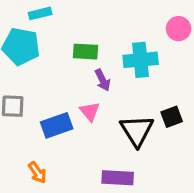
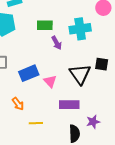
pink triangle: (90, 111) -> (50, 81), moved
black square: (172, 117) -> (102, 64), turned 32

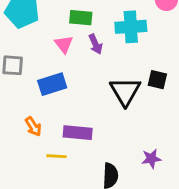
pink triangle: (50, 81) -> (64, 44), moved
purple rectangle: (69, 105) -> (78, 133), moved
purple star: (93, 122) -> (151, 159), moved

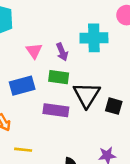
green rectangle: (81, 18) -> (59, 77), moved
black square: (157, 80) -> (114, 106), moved
purple rectangle: (78, 133) -> (56, 110), moved

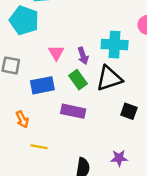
green rectangle: (59, 77) -> (78, 80), turned 42
black triangle: (87, 95) -> (109, 78), moved, turned 36

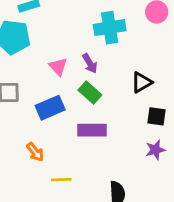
cyan cross: (115, 45) -> (110, 28), moved
black triangle: (109, 78) -> (142, 82), moved, size x0.7
purple star: (119, 158) -> (155, 150), moved

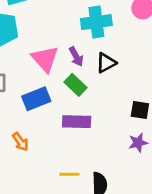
pink triangle: (58, 67) -> (45, 59), size x1.5
black triangle: (142, 82) -> (106, 63), moved
yellow line: (61, 180) -> (70, 174), moved

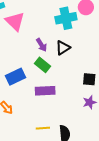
cyan cross: (96, 22) -> (66, 18), moved
pink triangle: (45, 59) -> (15, 21), moved

